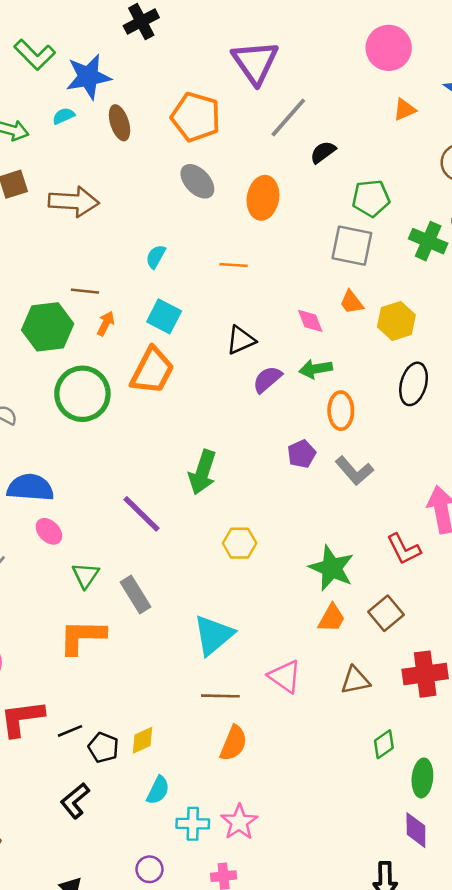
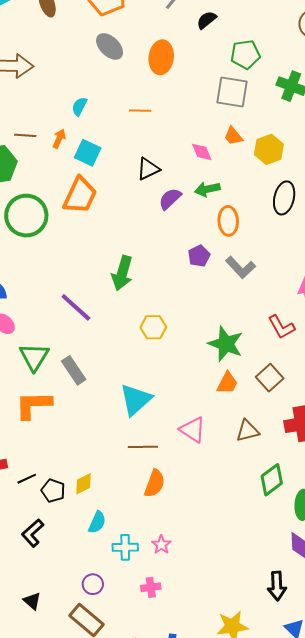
orange arrow: (106, 324) -> (59, 139), moved
green triangle: (85, 575) -> (34, 357), size x1.4
green diamond: (384, 744) -> (272, 480), size x1.4
pink star: (239, 822) -> (161, 545), size x0.7

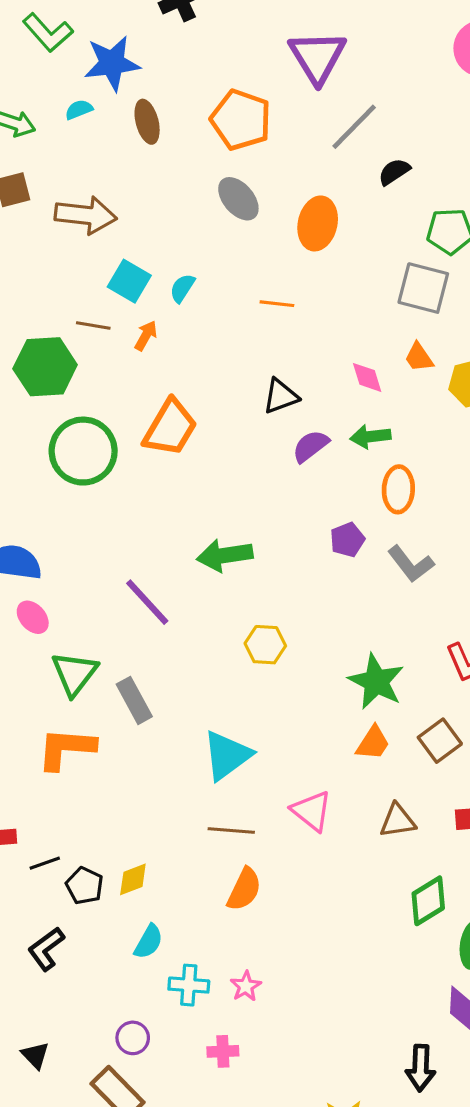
cyan square: (88, 153) -> (129, 281), moved
green arrow: (122, 273) -> (225, 555), turned 60

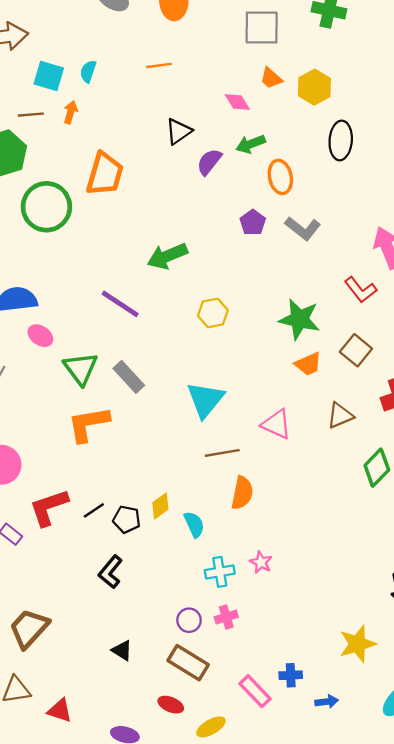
orange trapezoid: (373, 743) -> (308, 364), turned 48
cyan semicircle: (149, 942) -> (194, 524), moved, turned -40
pink cross: (223, 1051) -> (226, 617), moved

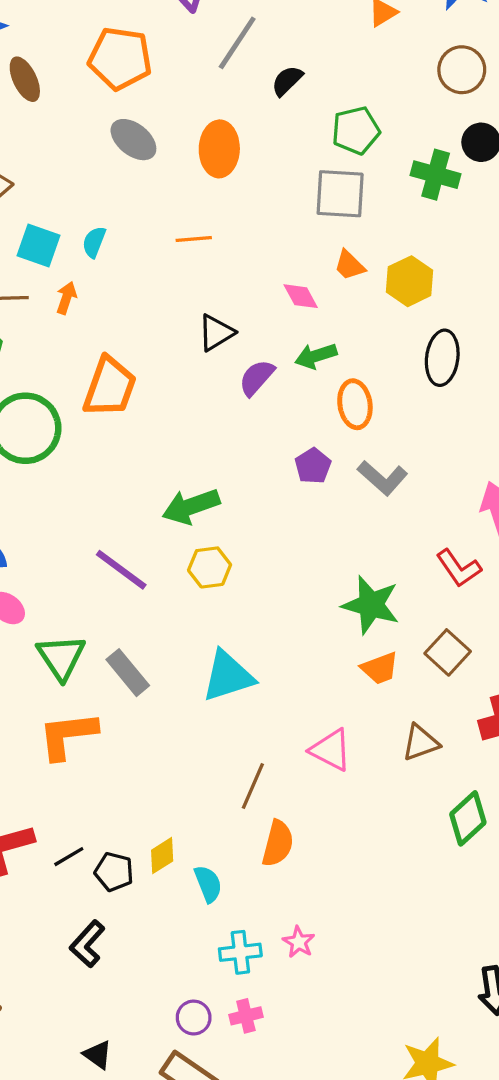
yellow hexagon: (213, 313) -> (210, 567), moved
cyan triangle: (205, 400) -> (228, 676), moved, turned 30
brown line: (222, 453) -> (253, 786), turned -60

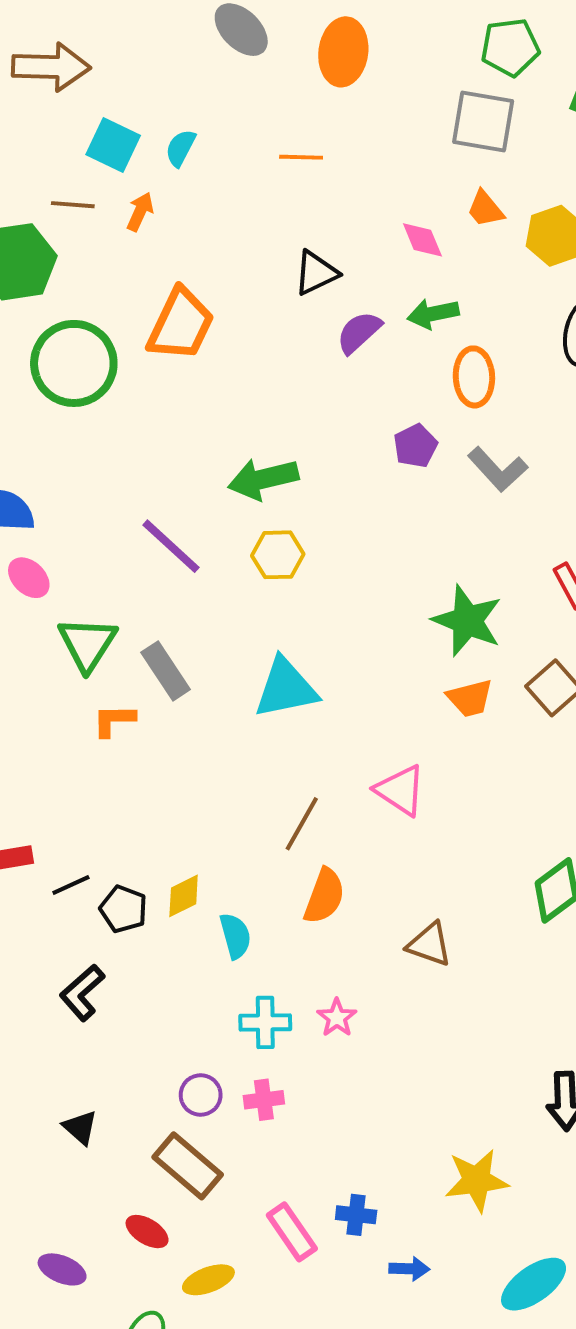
orange L-shape: (68, 735) -> (114, 720), moved, size x0.6
brown triangle: (421, 743) -> (429, 944), moved, turned 33

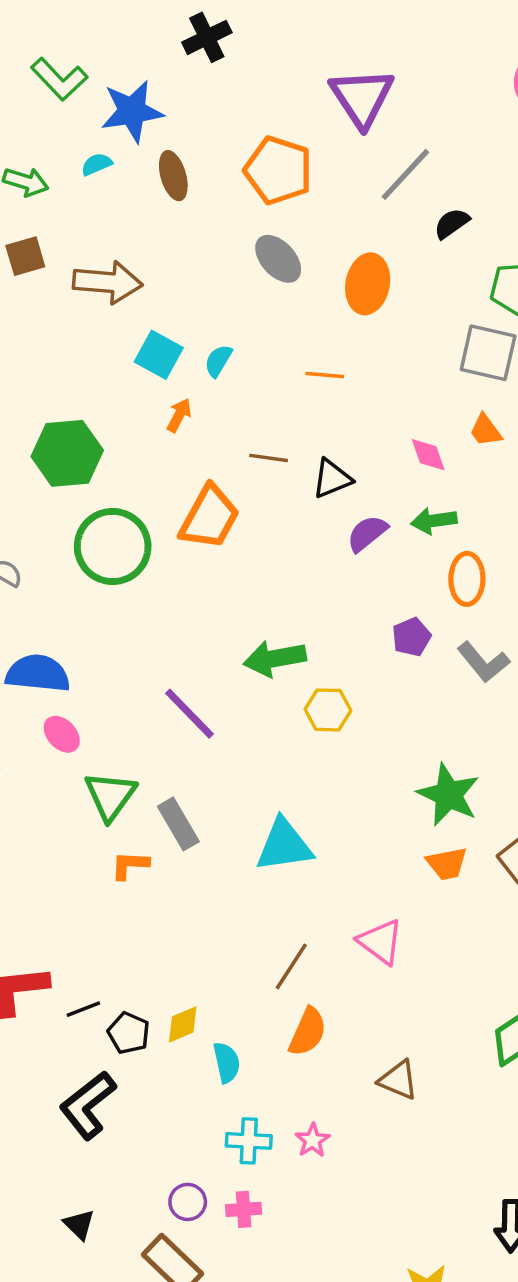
brown line: (73, 205) -> (269, 458), moved
yellow hexagon: (278, 555) -> (328, 710), moved
black L-shape: (82, 993) -> (88, 1105), size x1.4

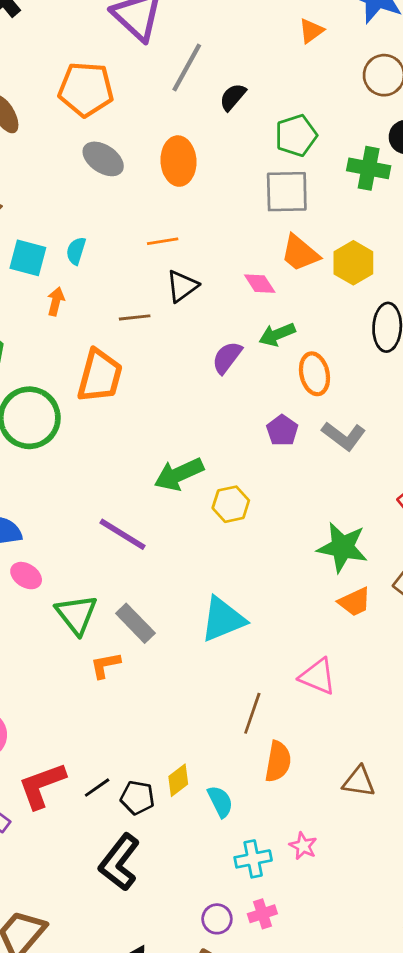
orange trapezoid: (486, 430) -> (300, 253), size x1.4
black triangle: (332, 478) -> (182, 286), moved

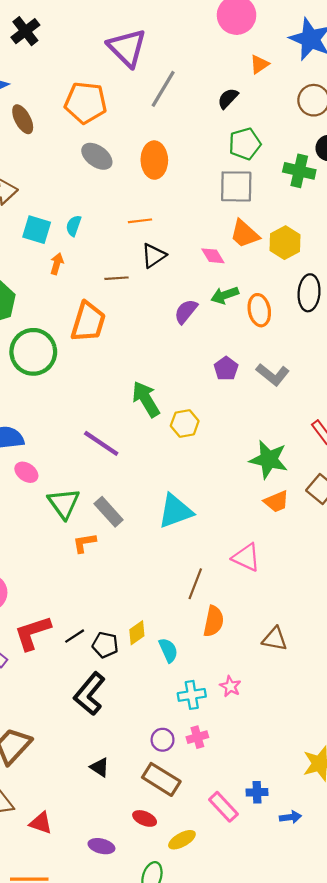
black semicircle: (233, 97) -> (228, 98), moved
orange ellipse: (314, 374) -> (259, 310), moved
green arrow: (179, 474) -> (146, 399), turned 81

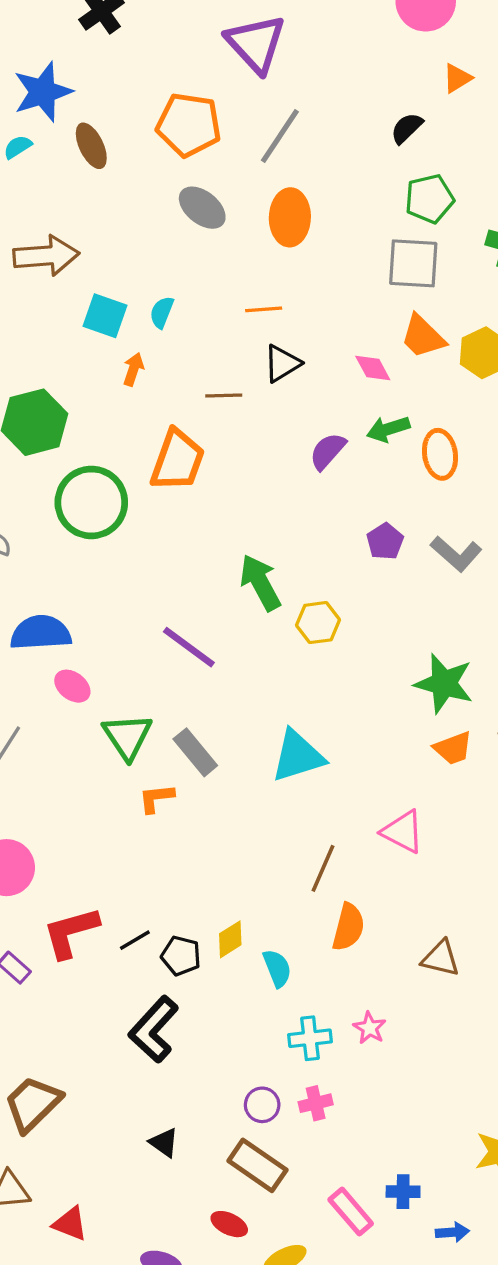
gray line: (163, 89) -> (280, 136), moved

